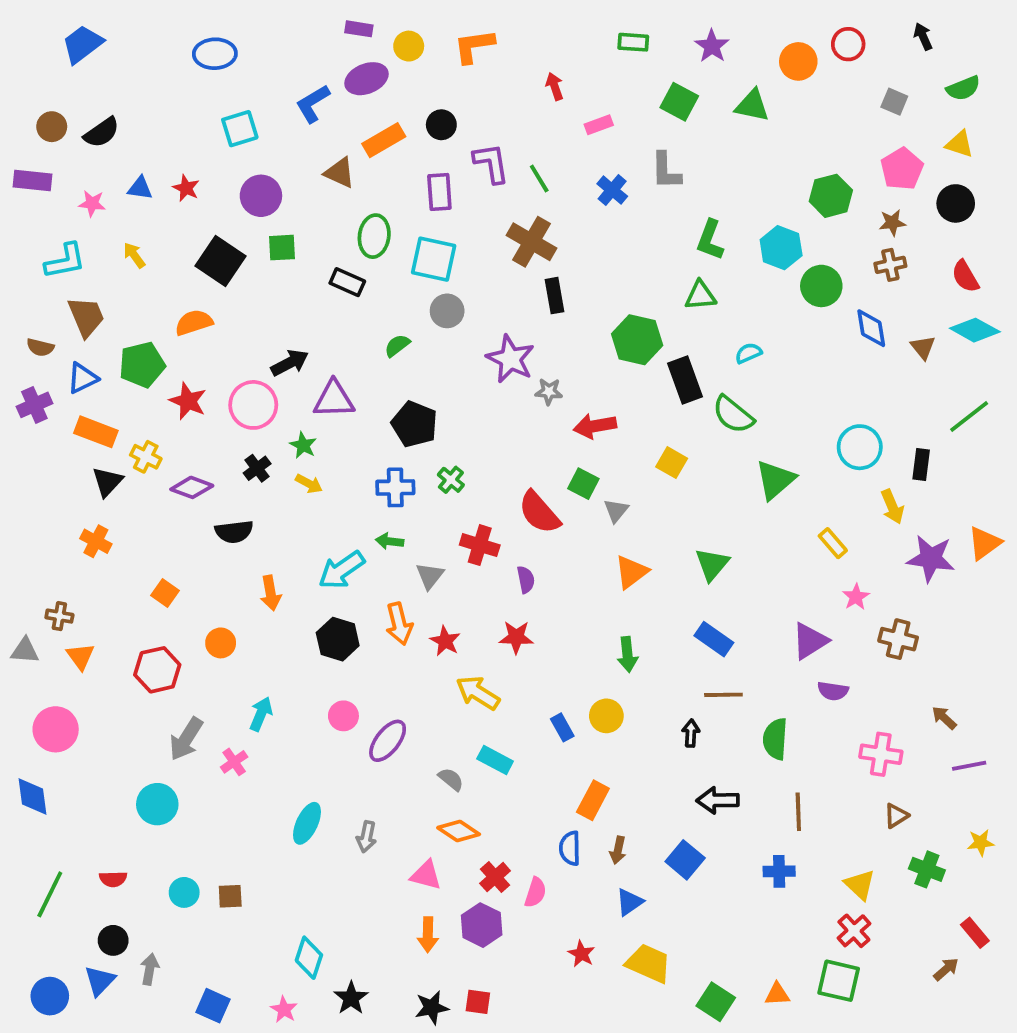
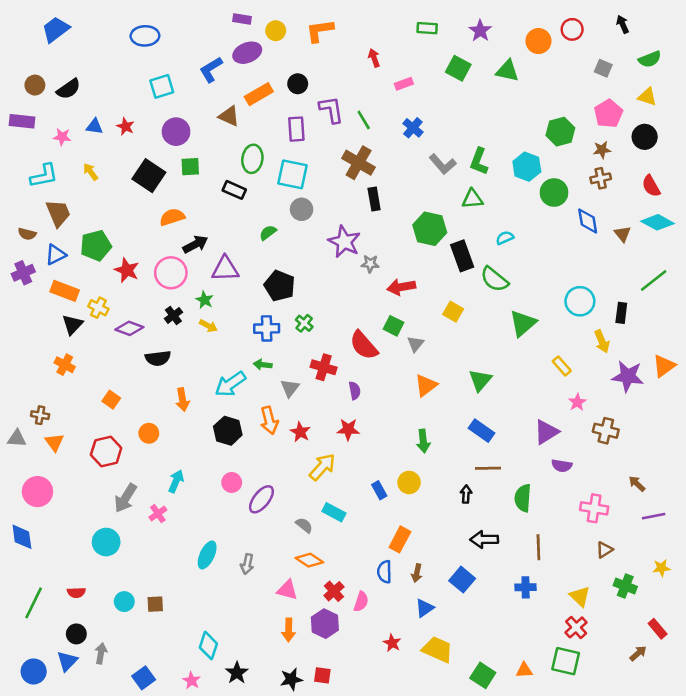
gray L-shape: (666, 171) -> (443, 164), moved, turned -40
orange semicircle: (194, 322) -> (172, 217), moved
yellow arrow: (478, 693) -> (322, 467), turned 100
blue square: (213, 1006) -> (144, 678), turned 30

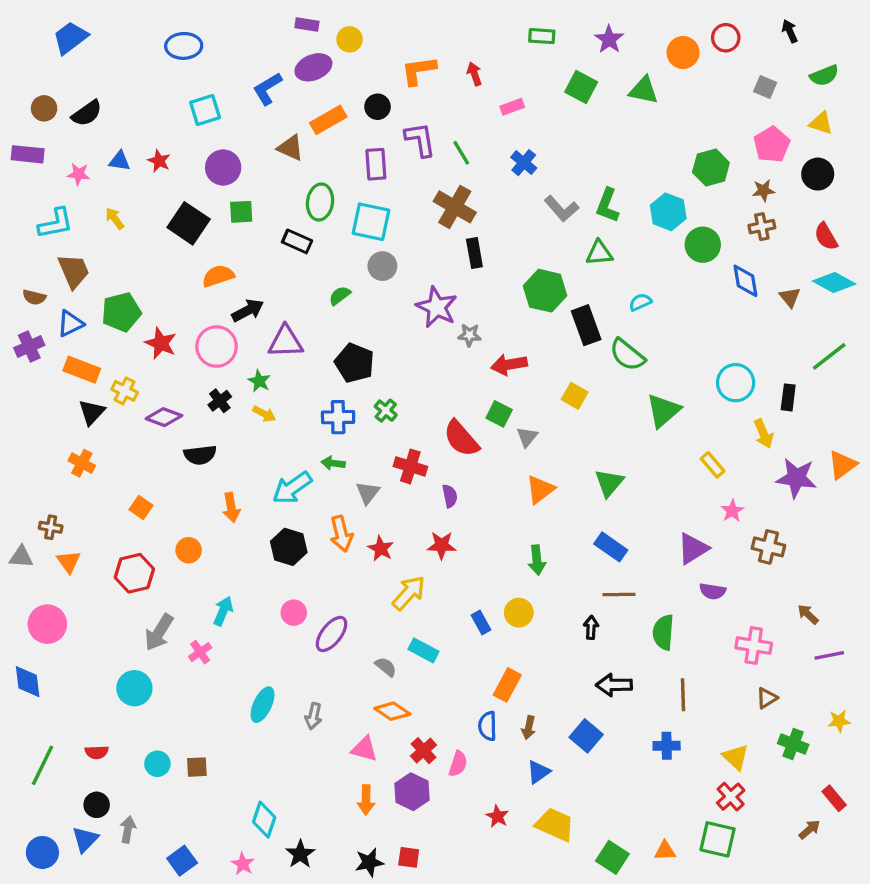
orange L-shape: (320, 31) -> (419, 71), moved

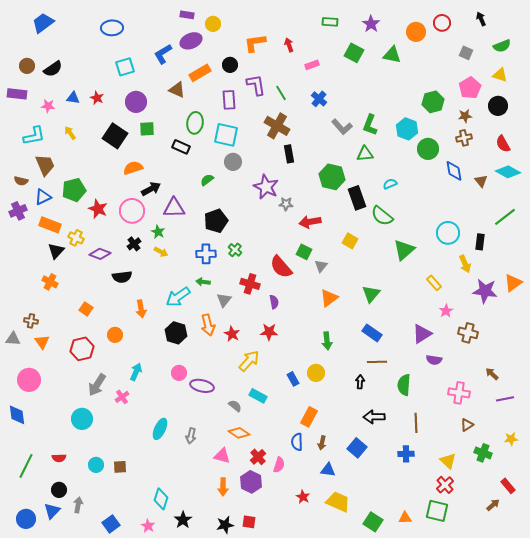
black pentagon: (355, 363) -> (216, 221), turned 30
purple ellipse: (332, 634) -> (202, 386), turned 65
blue triangle: (538, 772) -> (328, 470), turned 42

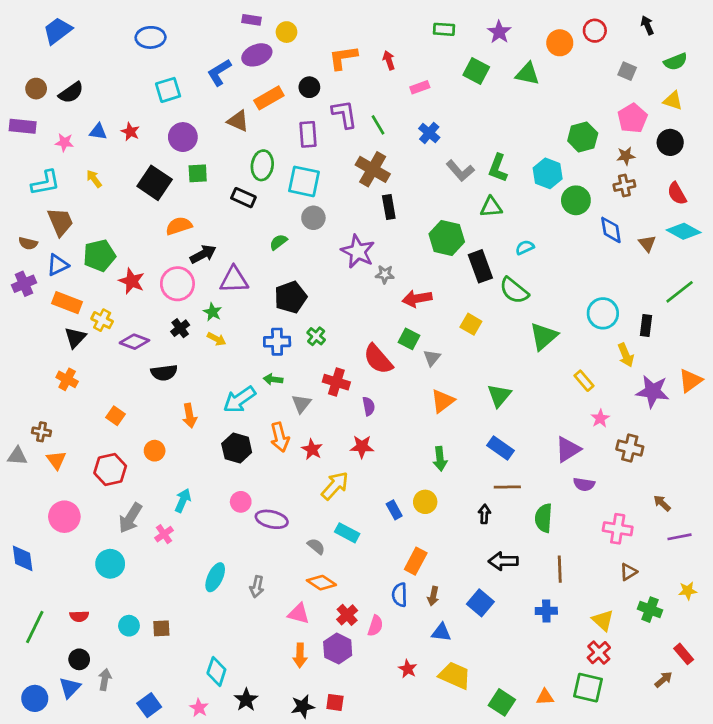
pink circle: (29, 380) -> (64, 517), moved

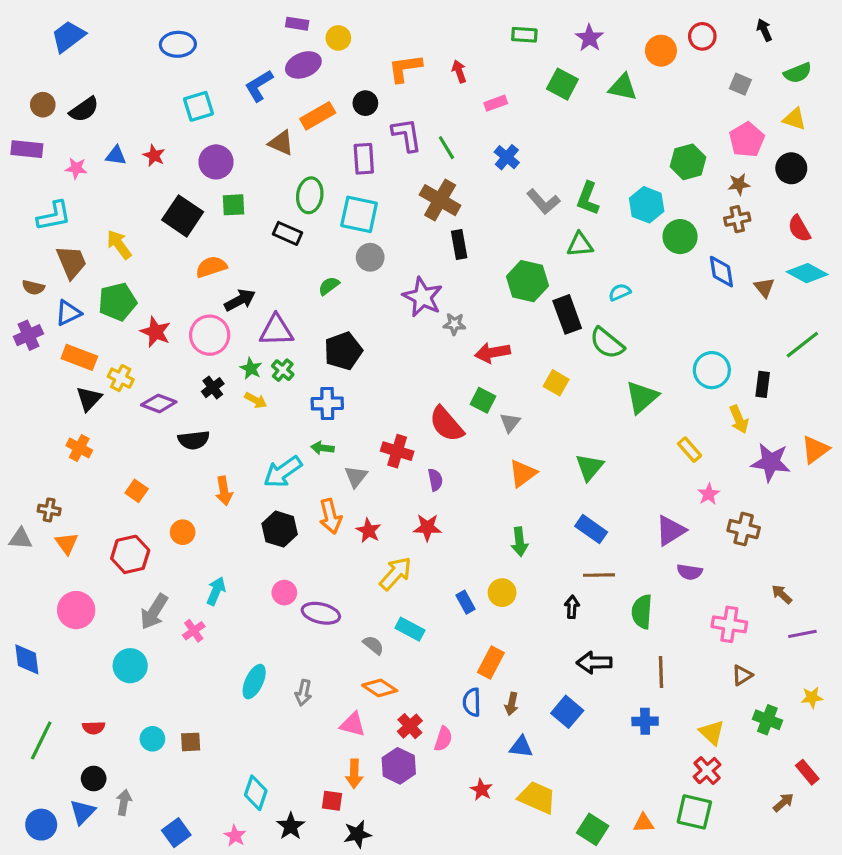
yellow arrow: (94, 179) -> (119, 245), moved, size x1.4
green cross: (316, 336) -> (283, 370), moved
red square: (335, 702) -> (332, 801), moved

